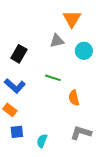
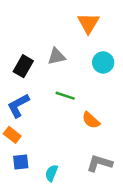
gray triangle: (57, 41) -> (56, 56), moved
blue L-shape: (15, 86) -> (18, 105), turned 110
orange semicircle: (74, 98) -> (91, 120), turned -35

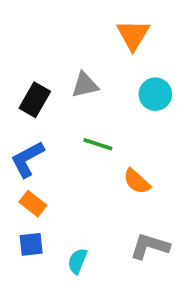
orange rectangle: (12, 135) -> (33, 204), moved

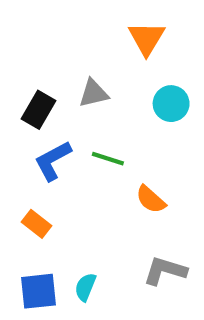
blue L-shape: (27, 159) -> (53, 161), moved
blue square: (31, 244) -> (39, 291), moved, size x1.4

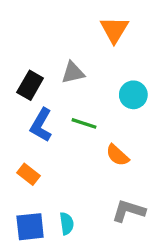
cyan circle: (171, 104) -> (133, 95), moved
blue L-shape: (53, 161) -> (41, 125), turned -32
cyan semicircle: (85, 287) -> (67, 224), turned 150

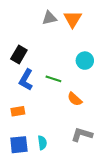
gray triangle: (73, 73) -> (49, 18), moved
orange rectangle: (28, 174) -> (18, 111), turned -48

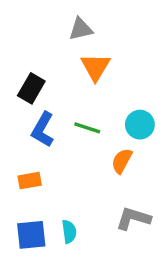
orange triangle: (73, 19) -> (95, 67), moved
cyan circle: (85, 61) -> (140, 125), moved
orange semicircle: (75, 99) -> (122, 161), turned 77

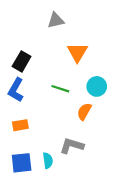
orange triangle: (95, 67) -> (77, 52), moved
blue L-shape: (43, 130) -> (16, 90), moved
gray L-shape: (133, 218) -> (72, 146), moved

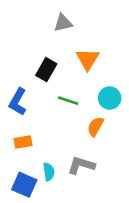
black rectangle: (22, 61) -> (46, 70), moved
cyan semicircle: (48, 160) -> (49, 172), moved
blue square: (22, 163) -> (24, 185), turned 30

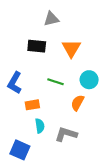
black rectangle: (46, 70) -> (37, 46), moved, turned 66
orange rectangle: (23, 142) -> (32, 105), moved
cyan semicircle: (49, 172) -> (40, 126), moved

